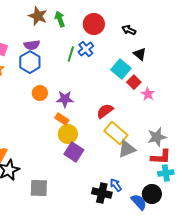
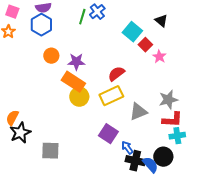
black triangle: (140, 54) -> (161, 21), moved
orange rectangle: (62, 119) -> (73, 82), size x1.6
yellow rectangle: (116, 133) -> (111, 96), moved, turned -65
purple square: (74, 152) -> (108, 134), moved
black cross: (102, 193) -> (135, 161), moved

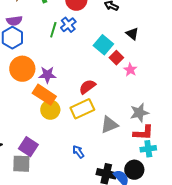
orange circle: (51, 56) -> (22, 69), size x1.6
purple square: (108, 134) -> (28, 147), moved
blue arrow: (127, 148) -> (78, 152), moved

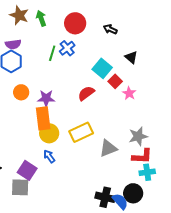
orange circle: (22, 69) -> (21, 92), size x0.6
red semicircle: (87, 87) -> (86, 93), moved
orange rectangle: (44, 95) -> (43, 118), turned 50
blue arrow: (78, 152) -> (49, 156), moved

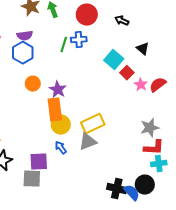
blue cross: (67, 48) -> (79, 40), turned 35
red semicircle: (86, 93) -> (158, 85), moved
purple star: (46, 98) -> (58, 90), turned 30
gray triangle: (108, 148) -> (88, 142), moved
purple square: (27, 170) -> (39, 162), turned -36

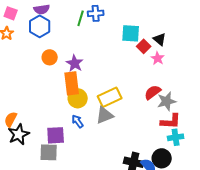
black triangle: (143, 49) -> (160, 39), moved
cyan square: (114, 60) -> (131, 33), turned -36
red semicircle: (158, 85) -> (153, 92), moved

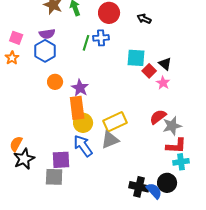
blue arrow: (78, 121) -> (83, 146), size x1.6

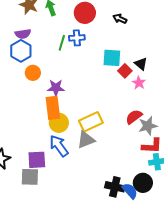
orange circle: (55, 82) -> (33, 73), moved
purple star: (80, 88) -> (56, 88), turned -30

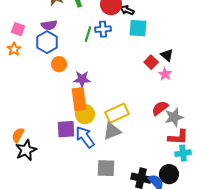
black arrow: (120, 19) -> (127, 10), moved
cyan square: (112, 58) -> (138, 28), moved
purple square: (37, 160) -> (66, 129), moved
gray square: (30, 177) -> (106, 168), moved

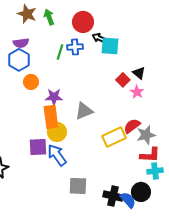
black arrow: (127, 10) -> (99, 38), moved
yellow rectangle: (117, 113) -> (114, 137), moved
gray triangle: (112, 131) -> (84, 111), moved

